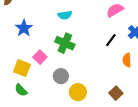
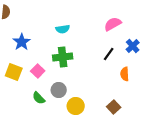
green cross: (65, 43) -> (63, 57), turned -30
yellow square: (22, 68) -> (14, 72), moved
green semicircle: (21, 90) -> (39, 98), moved

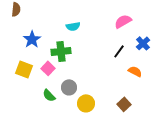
green cross: (63, 57) -> (61, 51), moved
orange semicircle: (125, 74) -> (135, 71), turned 120

